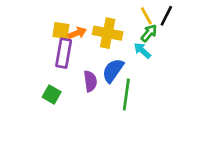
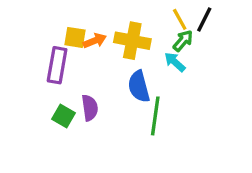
purple rectangle: (64, 53) -> (57, 65), moved
blue semicircle: (113, 70) -> (139, 86), turned -50
purple semicircle: (90, 81) -> (90, 108), moved

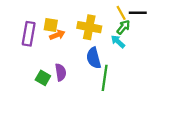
black line: (204, 19) -> (138, 13), turned 63
orange arrow: (95, 41) -> (57, 35), moved
purple rectangle: (57, 65) -> (29, 34), moved

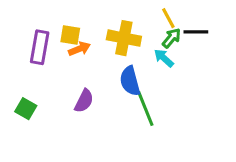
black line: (138, 13) -> (196, 32), moved
purple semicircle: (61, 72) -> (84, 101), turned 35
green square: (43, 78) -> (26, 109), moved
green line: (105, 78) -> (145, 109), turned -30

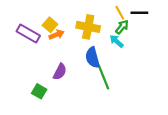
black line: (196, 32) -> (139, 13), moved
yellow square: (70, 35) -> (50, 25), turned 32
purple rectangle: (40, 47) -> (28, 34), turned -70
green square: (26, 109) -> (39, 91), moved

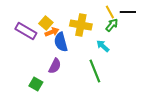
cyan arrow: (117, 41) -> (103, 46), moved
blue semicircle: (93, 58) -> (61, 42), moved

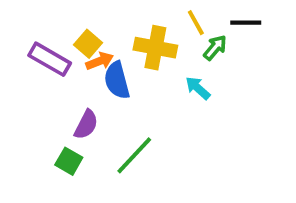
yellow line: (110, 12) -> (196, 23), moved
purple semicircle: (55, 66) -> (86, 125), moved
green line: (95, 71) -> (134, 155), moved, turned 65

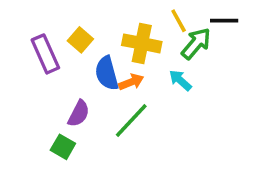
green arrow: (215, 48) -> (196, 43), size x1.4
purple rectangle: (50, 59) -> (45, 54), turned 36
orange arrow: (100, 61) -> (131, 82), moved
green line: (134, 155) -> (131, 121), moved

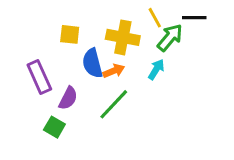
yellow square: (80, 40) -> (70, 34), turned -35
purple rectangle: (45, 54) -> (39, 77), moved
cyan arrow: (180, 80) -> (156, 69), turned 80

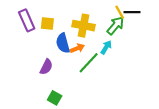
yellow line: (155, 18) -> (120, 12), moved
purple rectangle: (39, 77) -> (27, 20), moved
green line: (114, 104) -> (89, 63), moved
green square: (54, 127) -> (55, 98), moved

